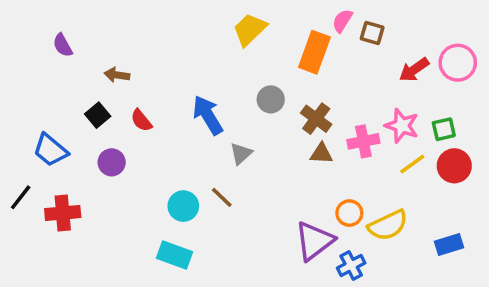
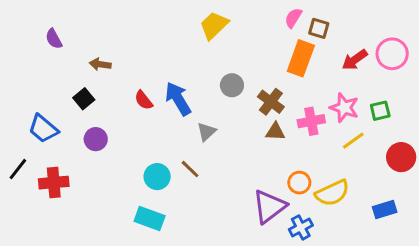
orange rectangle: (314, 52) -> (301, 58), moved
red semicircle: (141, 120) -> (144, 100), moved
red circle: (454, 166) -> (401, 157), moved

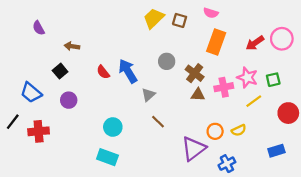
pink semicircle: (293, 18) -> (211, 13), turned -104
brown square: (319, 28) -> (180, 20), moved
brown line: (190, 169) -> (158, 122), moved
yellow semicircle: (332, 193) -> (239, 130), moved, size x0.6
blue cross: (301, 227) -> (227, 164), moved

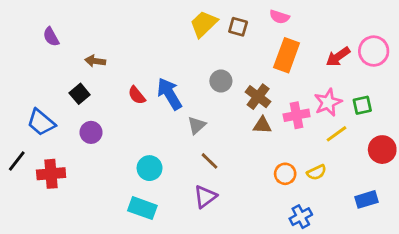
pink star: (247, 77) -> (328, 102), turned 30
purple triangle: (194, 149) -> (205, 197), moved, size x0.7

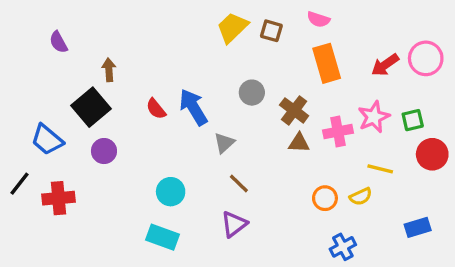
orange rectangle: (287, 55) -> (327, 63), turned -36
brown arrow: (95, 61) -> (109, 70), turned 78
black square: (80, 94) -> (91, 107), size x1.6
yellow line: (337, 134) -> (380, 169), moved, turned 50
red circle: (382, 150) -> (432, 154), moved

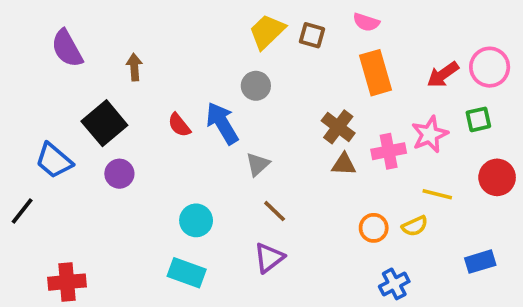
purple semicircle: (58, 42) -> (67, 48), size x1.5
brown arrow: (109, 70) -> (134, 67), moved
gray circle: (252, 93) -> (256, 86), moved
green square: (413, 120) -> (478, 119), moved
red cross: (58, 198) -> (67, 282), moved

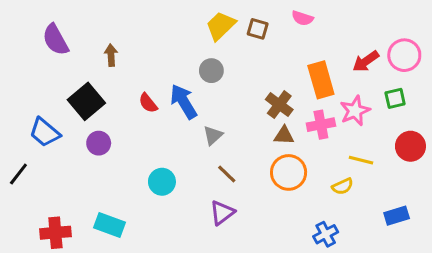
orange rectangle: (376, 73) -> (321, 80), moved
orange circle: (374, 228) -> (289, 172), moved, size x1.5
cyan rectangle: (187, 273) -> (109, 225), moved

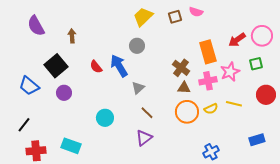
brown square: (258, 29) -> (175, 17), moved, turned -32
black line: (18, 174) -> (24, 125), moved
yellow semicircle: (343, 186) -> (211, 109), moved

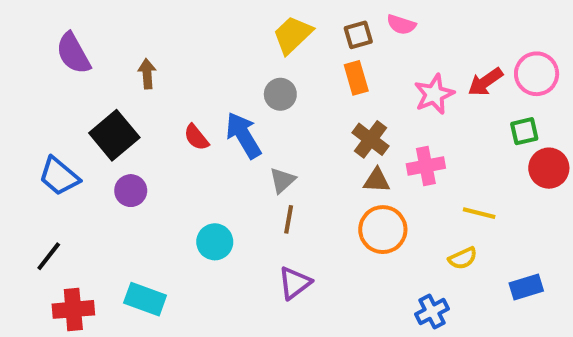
orange rectangle: (208, 52) -> (356, 78), moved, size x0.7
pink star: (230, 72) -> (434, 94), moved
red circle: (266, 95) -> (549, 168), moved
yellow semicircle: (211, 109) -> (463, 258), moved
brown line: (147, 113) -> (289, 219), moved, turned 56

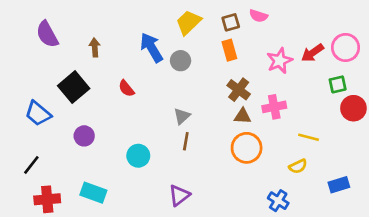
blue arrow: (243, 135) -> (151, 47), moved
purple circle: (131, 191) -> (84, 136), moved
purple triangle: (295, 283) -> (179, 195), moved
blue cross: (432, 312) -> (278, 201), turned -30

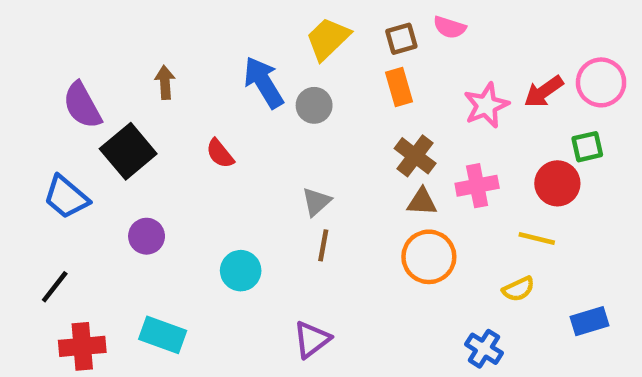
purple semicircle: (47, 34) -> (82, 105), moved
red circle: (353, 108) -> (557, 183), moved

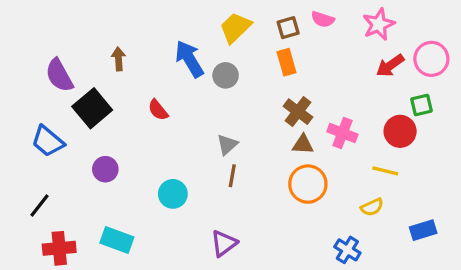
pink star: (486, 105) -> (379, 24), moved
pink cross: (477, 186) -> (342, 133), turned 32

